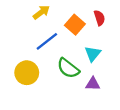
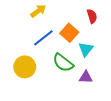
orange square: (75, 25) -> (69, 33), moved

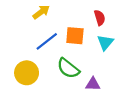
orange square: (69, 33) -> (75, 36), turned -36
cyan triangle: (86, 49) -> (105, 42), moved

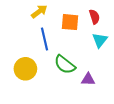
orange square: (75, 36) -> (70, 22), moved
blue line: (47, 41) -> (45, 39), turned -65

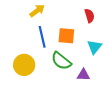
orange square: (70, 22) -> (66, 36), moved
cyan triangle: (100, 40) -> (94, 47), moved

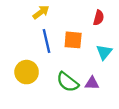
red semicircle: (89, 16) -> (99, 18), turned 32
green semicircle: (61, 61) -> (68, 82), moved

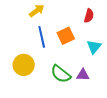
orange square: (73, 40) -> (66, 36), turned -30

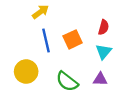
red semicircle: (89, 16) -> (104, 27), moved
purple triangle: (83, 75) -> (100, 79), moved

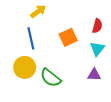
blue line: (46, 41) -> (31, 38), moved
green semicircle: (67, 81) -> (51, 78), moved

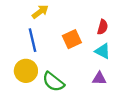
cyan triangle: (97, 49) -> (103, 51), turned -42

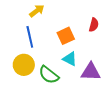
cyan triangle: (103, 51) -> (70, 59), moved
purple triangle: (99, 78) -> (91, 72), size x1.5

